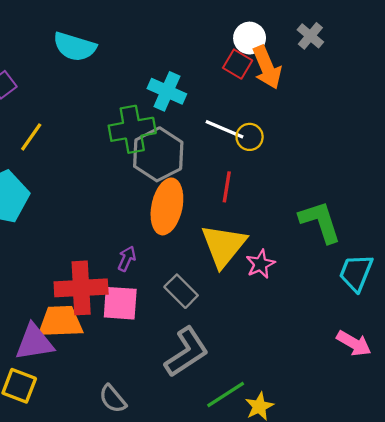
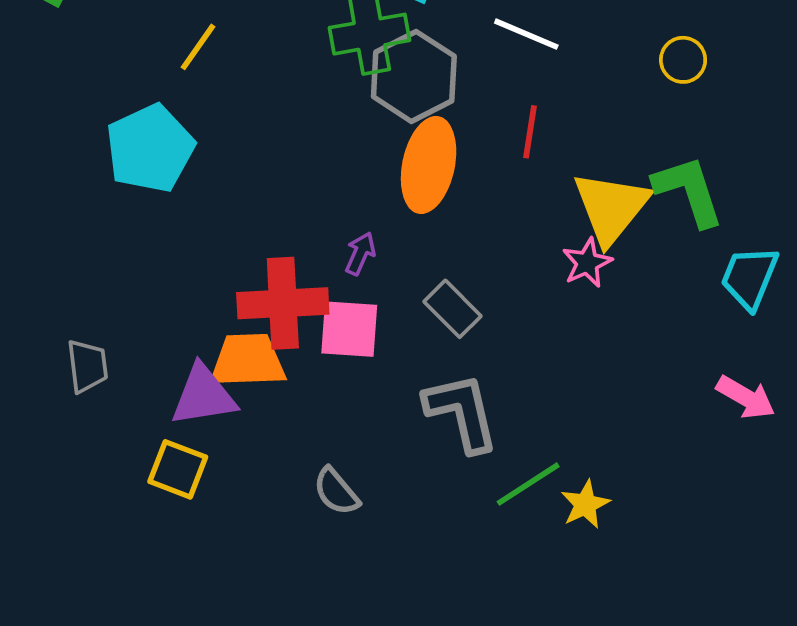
yellow circle: (250, 137) -> (683, 60), moved
yellow triangle: (223, 246) -> (611, 207), moved
gray L-shape: (187, 352) -> (462, 412), turned -70

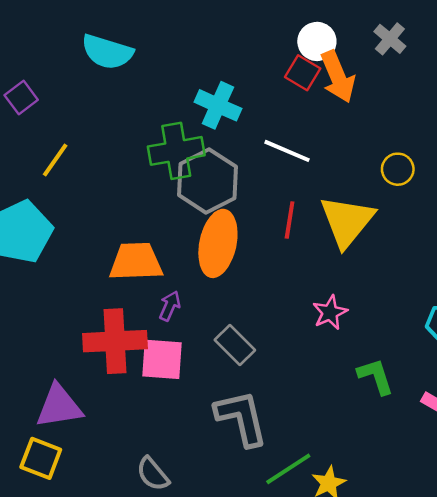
green L-shape: (689, 191) -> (376, 376), moved, size x0.7
yellow triangle: (611, 207) -> (347, 221), moved
orange trapezoid: (248, 360) -> (136, 262), moved

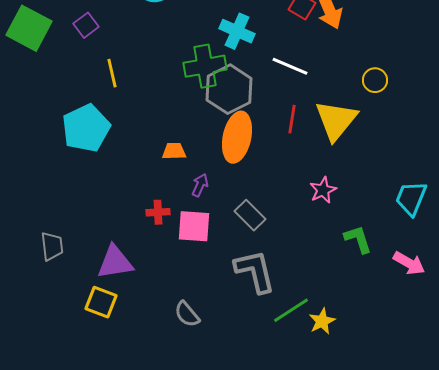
yellow line: (55, 160) -> (112, 73), turned -48
orange trapezoid: (136, 262) -> (174, 151), size x0.6
red cross: (115, 341) -> (158, 212), size x0.5

